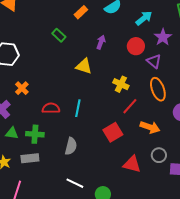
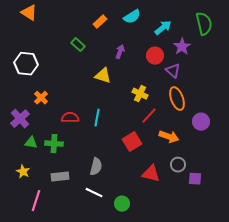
gray semicircle: (71, 146) -> (96, 167), moved
gray rectangle: (30, 158) -> (60, 177), moved

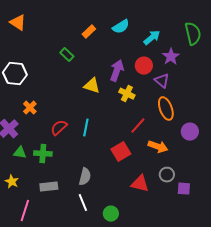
purple arrow: (120, 52) -> (117, 71), moved, size x1.5
yellow cross: (140, 94) -> (127, 94), moved
red semicircle: (70, 118) -> (59, 128), turned -42
white line: (94, 193) -> (83, 203), turned 42

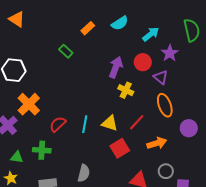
yellow triangle: (92, 86) -> (110, 123), moved
orange cross: (30, 108) -> (29, 104), size x1.6
orange arrow: (158, 147) -> (157, 143), turned -36
green triangle: (20, 153) -> (17, 157), moved

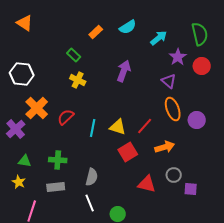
red circle: (143, 62) -> (202, 66), moved
yellow cross: (126, 90) -> (78, 80), moved
red semicircle: (58, 124) -> (66, 117), moved
purple circle: (189, 128) -> (197, 120), moved
green cross: (42, 150) -> (58, 160), moved

